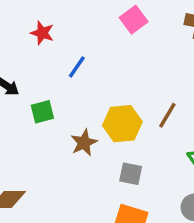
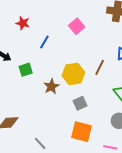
pink square: (134, 20) -> (77, 26), moved
gray square: (131, 174) -> (80, 103), turned -32

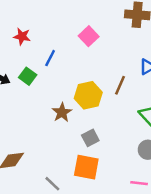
green square: (26, 70) -> (28, 76), moved, turned -32
gray square: (80, 103) -> (90, 138), moved
orange square: (82, 132) -> (86, 167), moved

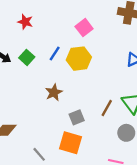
blue line: (50, 58) -> (55, 54), moved
brown line: (120, 85) -> (107, 108), moved
yellow hexagon: (88, 95) -> (79, 59), moved

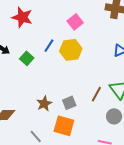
red star: (25, 22) -> (22, 17), size x1.5
green square: (27, 57) -> (27, 58), moved
brown star: (54, 92) -> (44, 104), moved

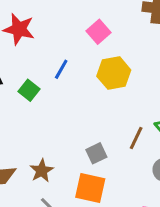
yellow hexagon: (71, 50) -> (114, 73), moved
brown star: (44, 104) -> (42, 171), moved

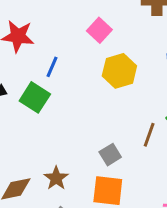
blue line: (61, 69) -> (52, 67), moved
green square: (29, 90) -> (35, 97), size x1.4

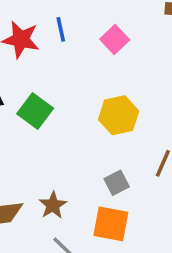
blue line: (52, 67) -> (61, 29), moved, turned -40
yellow hexagon: (119, 71) -> (119, 115), moved

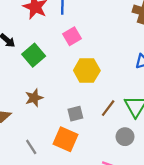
pink square: (115, 39) -> (72, 36), moved
brown star: (53, 205) -> (34, 98), moved

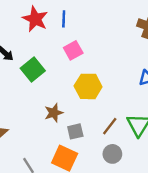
brown star: (34, 98) -> (54, 113), moved
gray circle: (125, 137) -> (112, 154), moved

